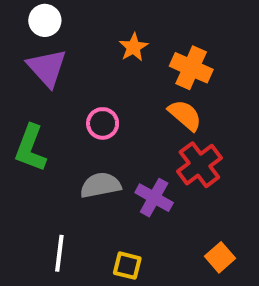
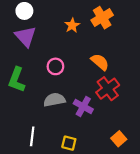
orange cross: (191, 68) -> (102, 18), moved, turned 35

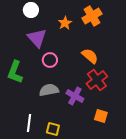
white circle: (24, 11) -> (31, 10), moved
purple triangle: (25, 36) -> (37, 38), moved
orange square: (119, 139) -> (101, 116), moved, turned -32
yellow square: (69, 143) -> (53, 129), moved

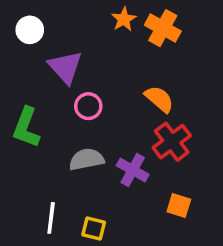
white circle: (31, 10) -> (30, 30), moved
orange cross: (92, 16) -> (163, 28), turned -30
orange star: (65, 23) -> (124, 19), moved

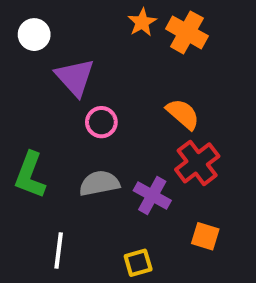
green L-shape: (26, 127) -> (30, 175), moved
yellow square: (94, 229) -> (138, 263), moved, turned -30

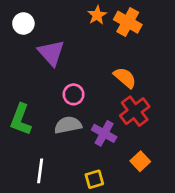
pink circle: (101, 122) -> (73, 94), moved
orange square: (205, 236) -> (140, 161), turned 30

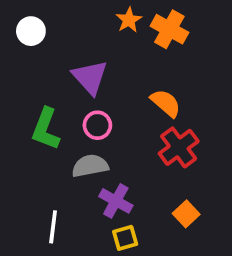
purple triangle: (51, 53) -> (90, 77), moved
green L-shape: (21, 119) -> (46, 129), moved
purple cross: (104, 133) -> (116, 201), moved

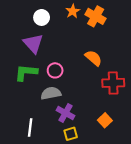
white circle: (31, 31) -> (42, 17), moved
purple triangle: (90, 77) -> (33, 43), moved
green L-shape: (46, 129) -> (26, 73), turned 75
red cross: (179, 147) -> (113, 83), moved, turned 35

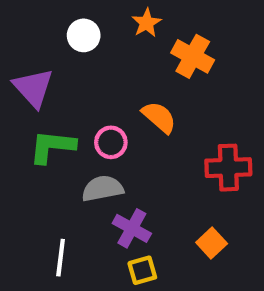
orange cross: (96, 16) -> (193, 56), moved
purple triangle: (33, 43) -> (33, 88), moved
orange semicircle: (93, 58) -> (159, 117), moved

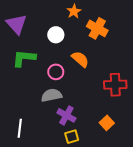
white circle: (84, 35) -> (56, 35), moved
purple triangle: (33, 88) -> (17, 24), moved
green L-shape: (52, 147) -> (24, 58), moved
white line: (61, 258) -> (20, 128), moved

